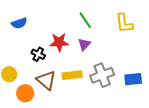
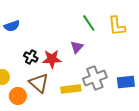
green line: (85, 20) -> (89, 23), moved
red star: (59, 42) -> (52, 59), moved
yellow rectangle: (72, 75) -> (71, 89), moved

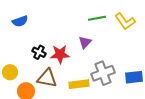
green line: (89, 23) -> (97, 18), turned -66
yellow L-shape: (117, 26) -> (125, 21), turned -30
brown triangle: (39, 83) -> (47, 78), turned -30

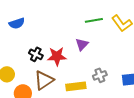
gray cross: (103, 73) -> (100, 75), size x0.6
brown triangle: (47, 78) -> (44, 80), turned -45

